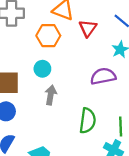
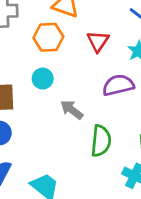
red triangle: (88, 28) -> (98, 41), moved
gray arrow: (51, 95) -> (72, 110), moved, turned -60

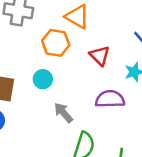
red triangle: (98, 41) -> (100, 56), turned -30

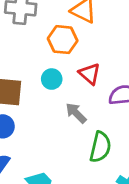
red triangle: (100, 56) -> (90, 74), moved

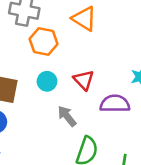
orange hexagon: (63, 40) -> (44, 42), moved

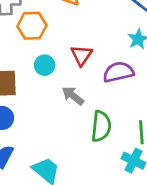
red triangle: (84, 80) -> (81, 55), turned 30

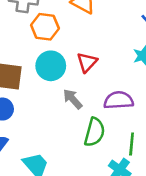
cyan circle: (45, 65) -> (51, 66), size x1.5
purple semicircle: (118, 72) -> (119, 100), moved

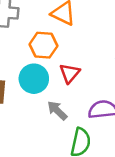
orange hexagon: (45, 27) -> (43, 45), moved

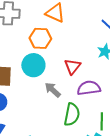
red triangle: (70, 73) -> (72, 66), moved

